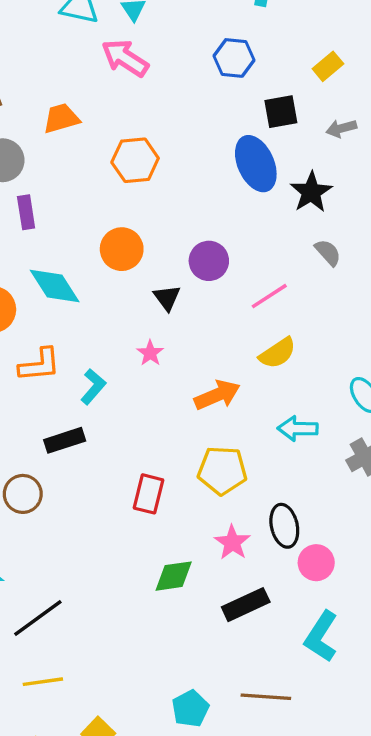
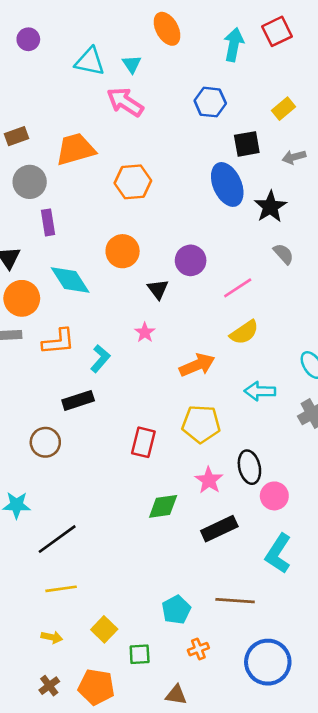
orange trapezoid: (61, 118) -> (75, 149), size x1.4

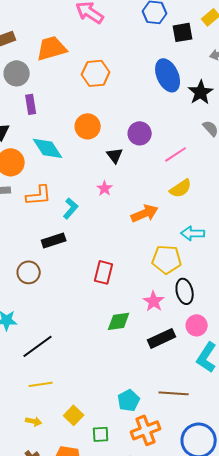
black square: (247, 144) -> (183, 32), moved
yellow pentagon: (201, 424) -> (167, 259), moved
pink circle: (274, 496) -> (197, 325), moved
orange cross: (198, 649) -> (146, 430), size x1.8

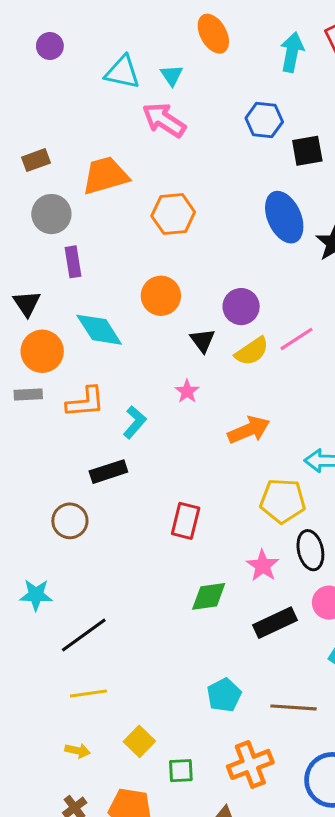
yellow semicircle: (181, 188) -> (252, 351), moved
cyan pentagon: (129, 400) -> (224, 695), moved

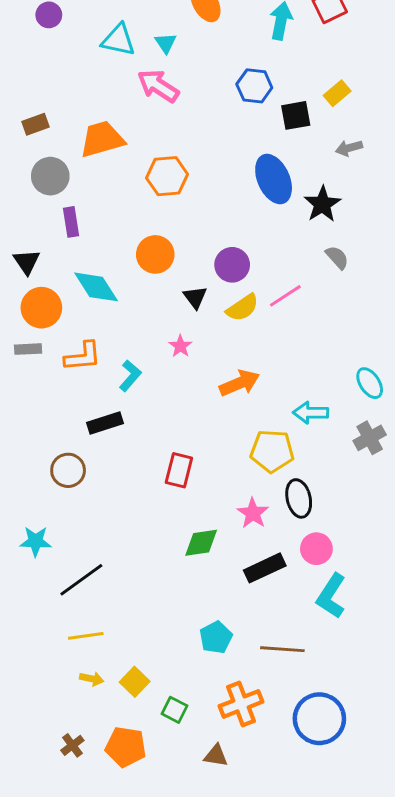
yellow arrow: (78, 751) -> (92, 679), moved
green square: (181, 771) -> (174, 710), turned 30

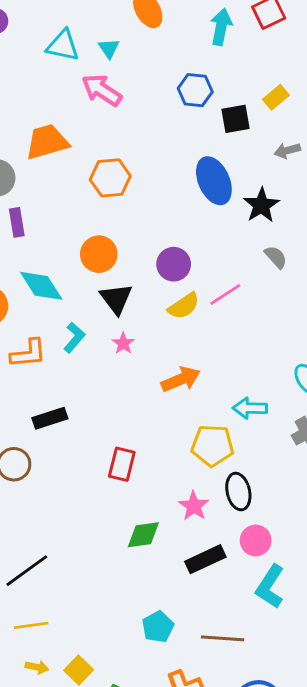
black triangle: (195, 297) -> (116, 299), moved, size x1.4
cyan L-shape: (130, 376) -> (74, 338), moved

